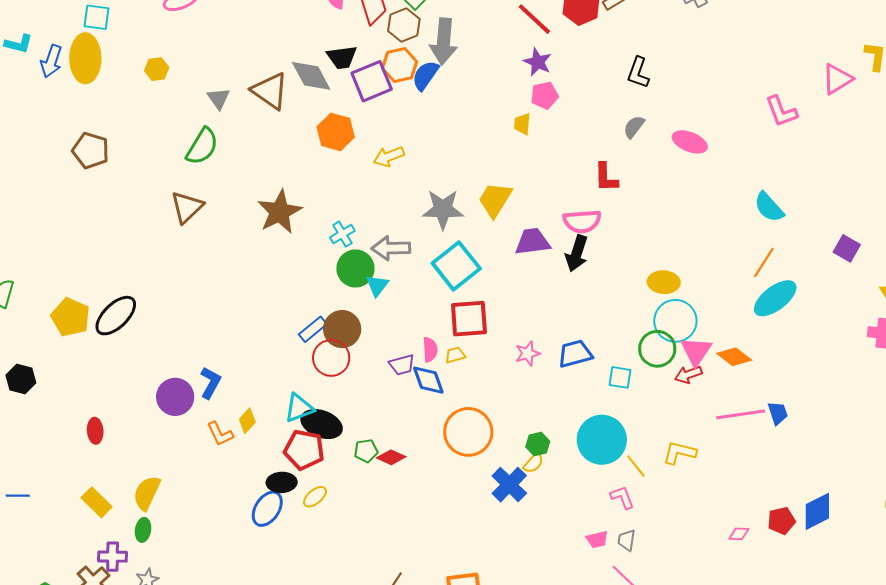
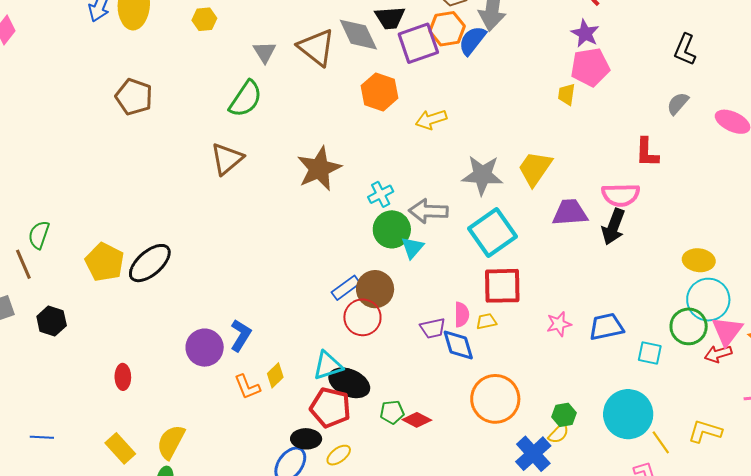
pink pentagon: (544, 95) -> (590, 67), size x1.4

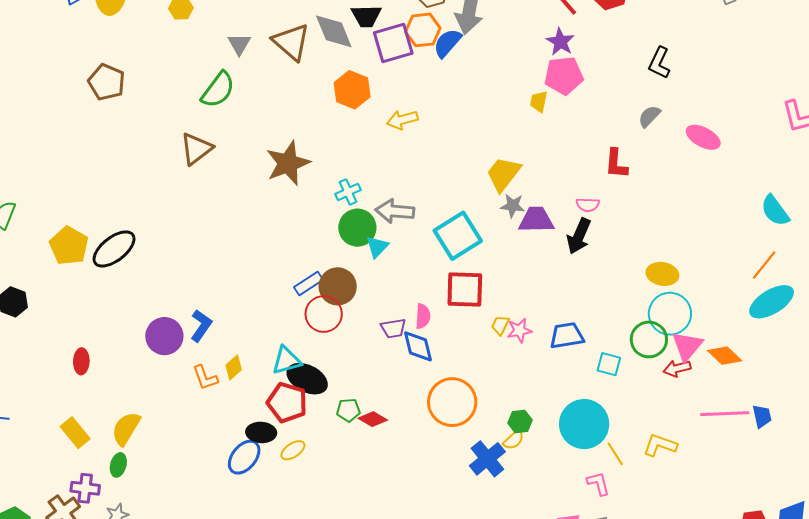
gray star: (482, 175) -> (513, 206), moved, size x0.6
pink semicircle: (621, 195) -> (588, 205), size x0.6
yellow trapezoid: (486, 321) -> (500, 325), moved, turned -55

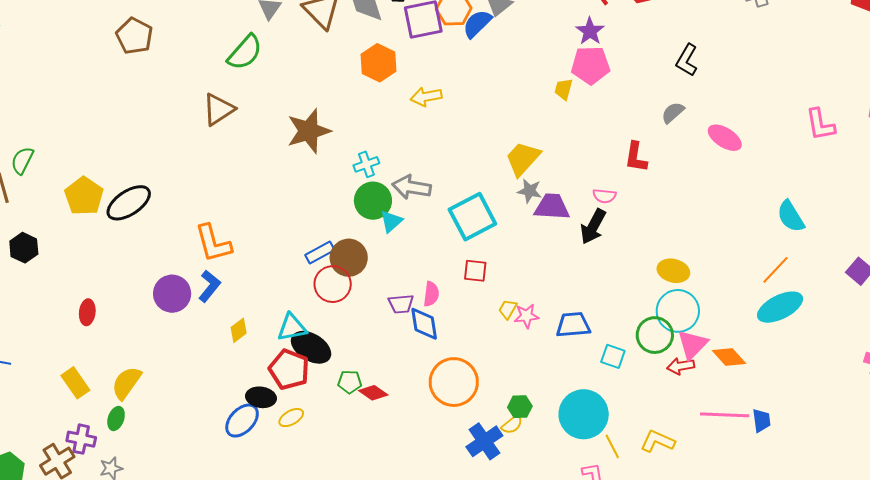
red square: (465, 290) -> (475, 271), size x0.6
orange L-shape: (205, 378) -> (213, 243), moved, size x1.5

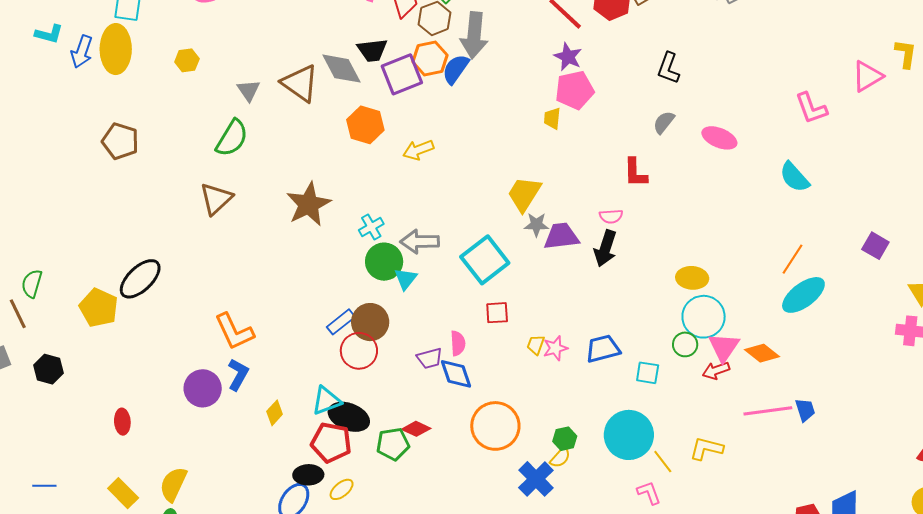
black ellipse: (129, 203) -> (140, 279), moved
cyan semicircle: (791, 216) -> (794, 177), moved
green circle: (655, 335) -> (685, 344), size x0.7
green pentagon: (350, 382) -> (393, 444), size x1.4
red diamond: (373, 393) -> (416, 429), moved

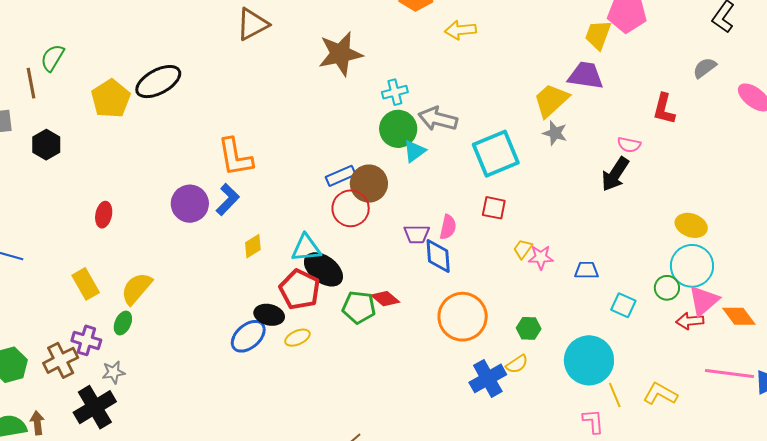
yellow trapezoid: (552, 118) -> (598, 35), size x1.4
purple trapezoid: (561, 236) -> (586, 76), moved
blue trapezoid: (603, 349) -> (587, 270), size x0.7
green hexagon: (565, 439) -> (529, 328), moved

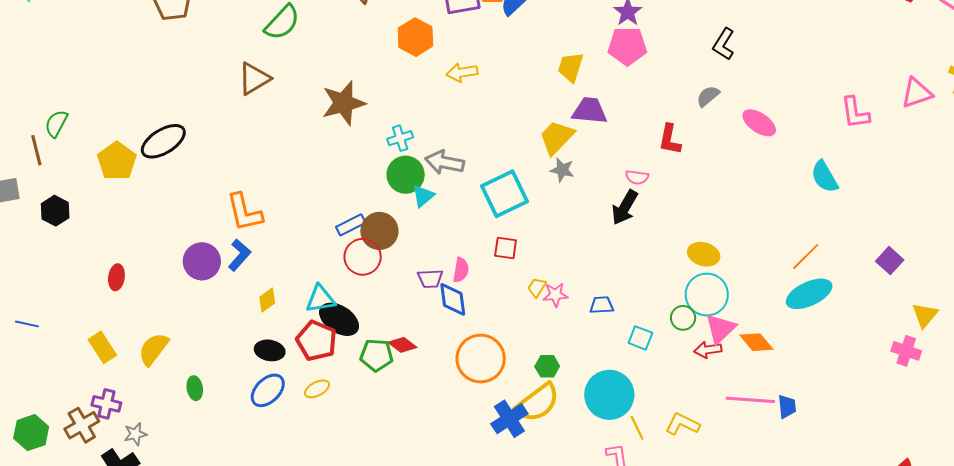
yellow trapezoid: (598, 35) -> (571, 67), moved
black ellipse: (269, 315) -> (270, 350), moved
green ellipse: (123, 323) -> (195, 388), moved, turned -30
yellow semicircle: (517, 364) -> (538, 403), size x2.0

